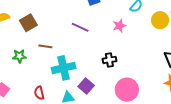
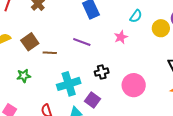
brown line: (45, 46) -> (50, 53), moved
black cross: (109, 60) -> (102, 72), moved
pink circle: (127, 90) -> (134, 85), moved

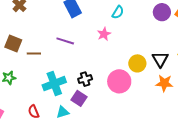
yellow circle: (161, 28) -> (137, 63), moved
brown square: (30, 42) -> (13, 43), turned -30
black cross: (102, 72) -> (85, 79), moved

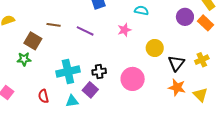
cyan semicircle: (118, 12) -> (141, 10), turned -120
brown square: (13, 43) -> (33, 41), moved
brown line: (34, 54) -> (54, 25), moved
yellow circle: (137, 63) -> (155, 48), moved

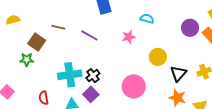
black cross: (99, 72) -> (93, 76), moved, turned -32

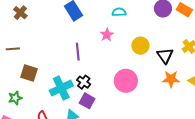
brown line: (58, 27) -> (13, 49), moved
purple line: (89, 35) -> (78, 52), moved, turned 72
brown square: (37, 42) -> (29, 73), moved
green star: (27, 60) -> (15, 98), moved

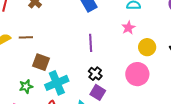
pink star: (107, 35) -> (128, 28), moved
yellow circle: (140, 46) -> (147, 47), moved
cyan cross: (61, 88) -> (57, 83), moved

